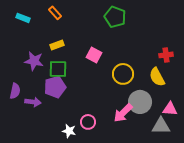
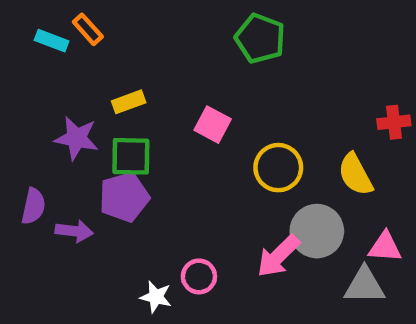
orange rectangle: (55, 13) -> (88, 29), moved
red cross: (166, 55) -> (394, 122), moved

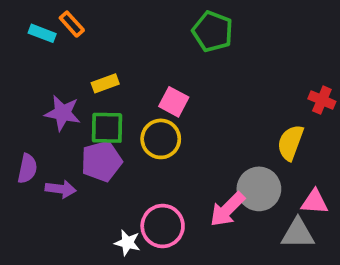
red cross: (394, 122) -> (322, 100), turned 30
yellow circle: (278, 168) -> (161, 139), moved
yellow semicircle: (355, 174) -> (290, 143), turned 48
pink circle: (199, 276) -> (163, 226), size x1.5

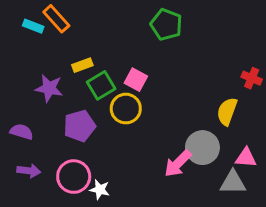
orange rectangle: (72, 24) -> (56, 19), size x1.4
green square: (107, 128) -> (101, 85), moved, turned -32
purple semicircle: (27, 169) -> (22, 132), turned -85
purple arrow: (61, 189) -> (29, 171), moved
pink circle: (163, 226) -> (74, 177), moved

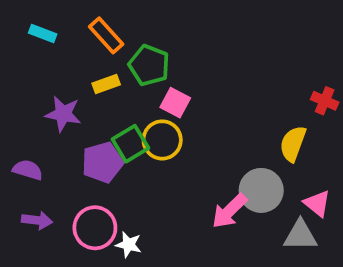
orange rectangle: (56, 19) -> (106, 35), moved
green pentagon: (166, 25) -> (149, 65), moved
green square: (101, 85) -> (130, 144), moved
pink triangle: (246, 158) -> (317, 203), turned 35

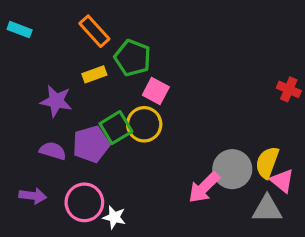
cyan rectangle: (43, 34) -> (20, 30), moved
yellow semicircle: (293, 144) -> (267, 162), moved
purple semicircle: (28, 170) -> (53, 151), moved

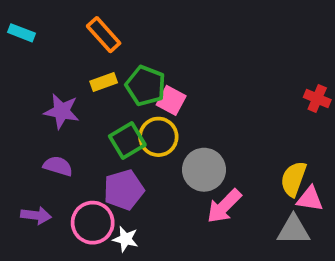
green pentagon: (133, 58) -> (146, 86), moved
purple pentagon: (91, 144) -> (124, 190), moved
gray circle: (232, 169) -> (204, 170), moved
pink triangle: (282, 181) -> (310, 199), turned -30

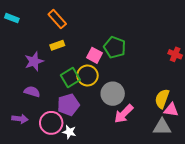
green pentagon: (146, 86) -> (115, 47), moved
purple star: (62, 111) -> (34, 61), turned -30

